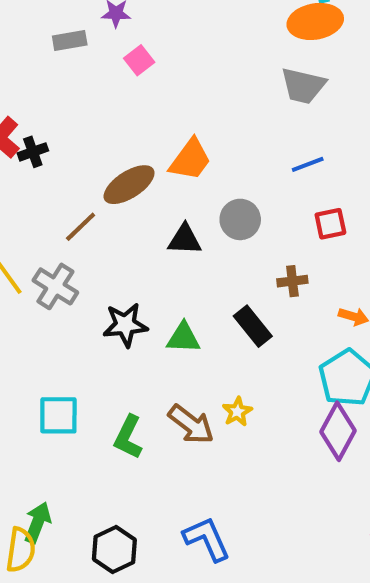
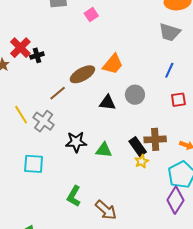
blue line: (308, 164) -> (169, 70), turned -49
brown cross: (292, 281) -> (155, 139), moved, size x1.5
yellow star: (237, 412) -> (142, 161), moved
cyan square: (58, 415) -> (34, 164), moved
brown arrow: (191, 424) -> (106, 210), moved

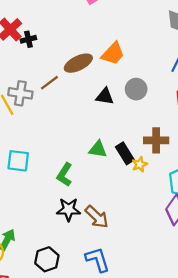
gray cross: (44, 121) -> (20, 93), moved, turned -30
black star: (76, 142) -> (69, 209), moved
black rectangle: (138, 147) -> (125, 153), moved
green L-shape: (74, 196) -> (65, 175), moved

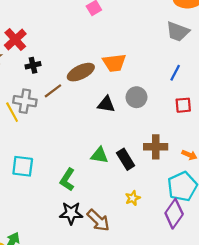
black cross: (28, 39) -> (33, 65), moved
orange trapezoid: (113, 54) -> (114, 63), turned 40
yellow star: (140, 164) -> (133, 198), moved

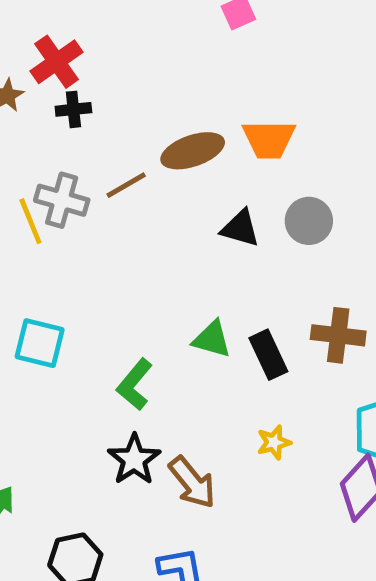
black cross: (33, 65) -> (73, 109), moved
black star: (71, 213) -> (134, 459), turned 30

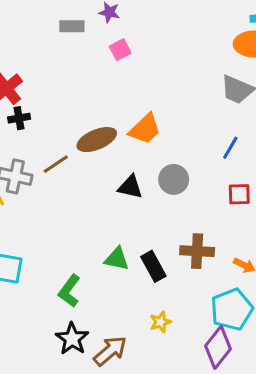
orange trapezoid: (269, 139) -> (145, 129), turned -40
brown arrow: (192, 482) -> (110, 351), turned -88

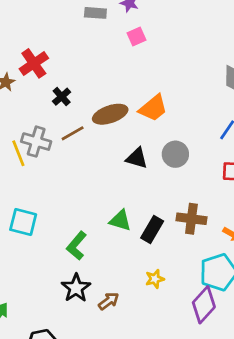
black cross: (19, 118) -> (62, 97), moved, turned -36
black rectangle: (153, 266) -> (152, 229), turned 55
brown arrow: (110, 351) -> (109, 301), size x0.7

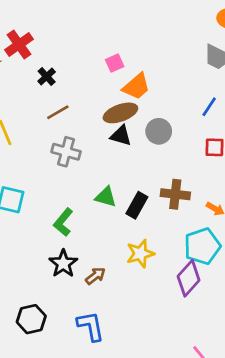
pink square: (136, 37) -> (115, 63), moved
brown ellipse: (110, 114) -> (120, 113), moved
gray cross: (36, 142) -> (66, 152), moved
yellow star: (155, 279) -> (140, 254), size x1.5

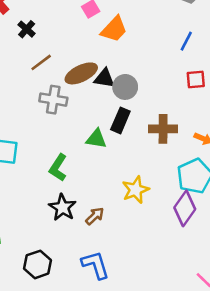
brown ellipse: (120, 113) -> (81, 73), moved
gray circle: (159, 131) -> (125, 87), moved
black rectangle: (137, 205) -> (120, 120), moved

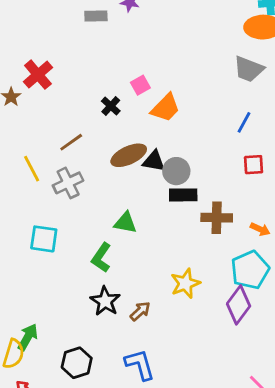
black cross: (27, 29) -> (111, 106), moved
brown line: (41, 62) -> (71, 142), moved
gray cross: (53, 100) -> (68, 183), moved, turned -36
black rectangle: (120, 120) -> (183, 195), moved, turned 65
green triangle: (96, 139) -> (125, 223), moved

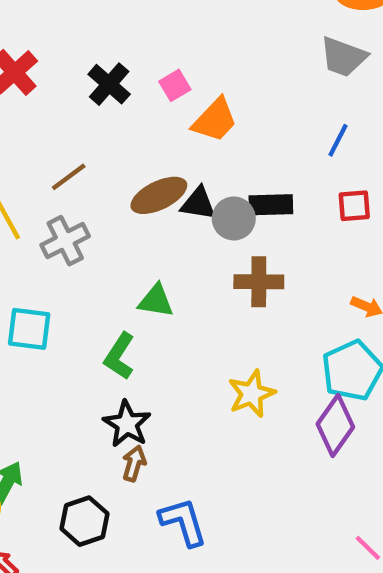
black cross: (111, 106) -> (109, 84), moved, size x1.4
black rectangle: (183, 195) -> (271, 205), moved
brown cross: (217, 218) -> (259, 282), moved
brown arrow: (140, 311) -> (134, 463), moved, turned -30

